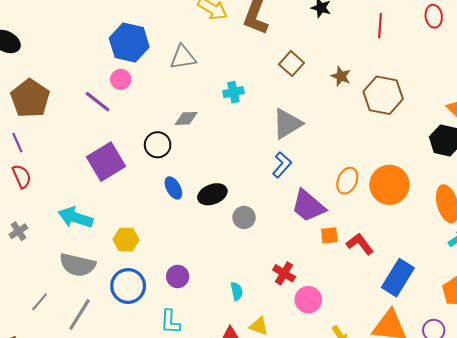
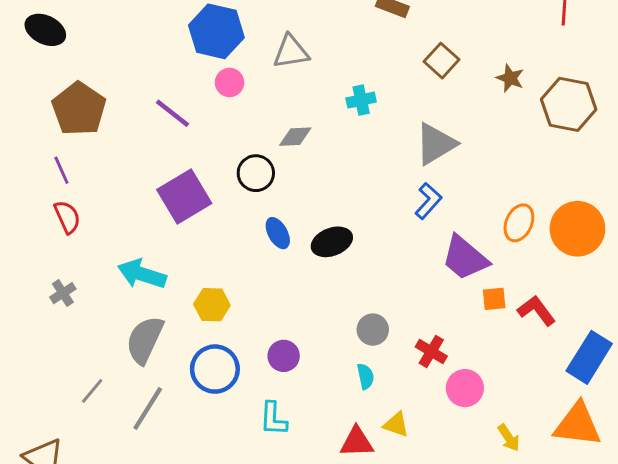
pink circle: (121, 79) -> (230, 83), moved
gray circle: (244, 217) -> (373, 330), moved
gray semicircle: (77, 265) -> (145, 340), turned 102

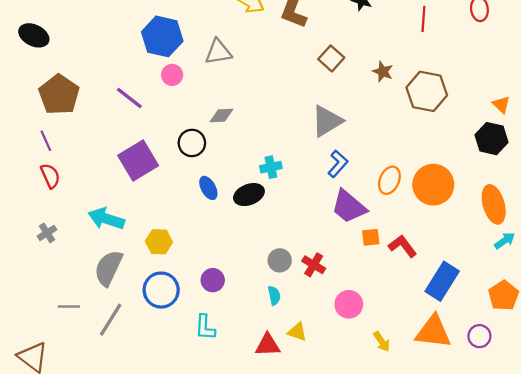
cyan cross: (361, 100) -> (271, 167), moved
blue L-shape: (428, 201) -> (338, 164), moved
red cross: (431, 351) -> (314, 265), moved
gray line: (92, 391) -> (69, 306), turned 50

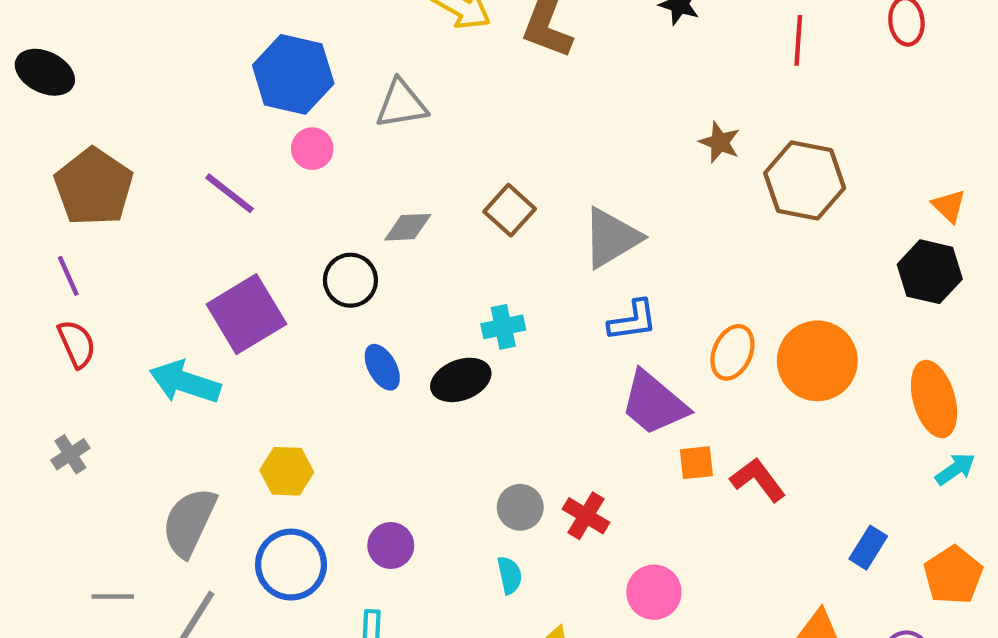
brown square: (331, 58) -> (510, 210), moved
blue L-shape: (338, 164) -> (633, 321), turned 40
cyan arrow: (106, 219) -> (185, 382), moved
blue rectangle: (442, 281) -> (868, 548), moved, size x0.6

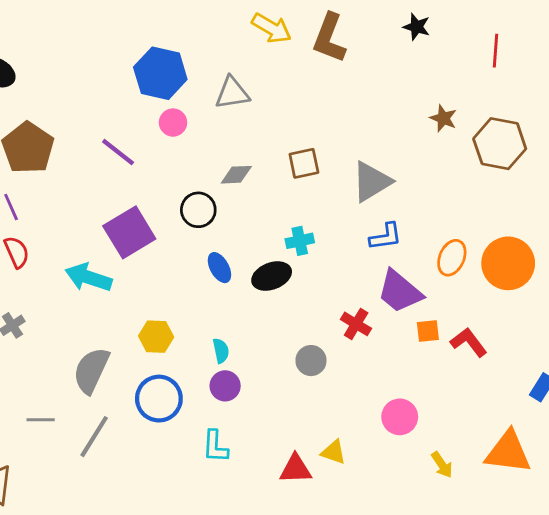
brown square: (510, 210) -> (304, 163), turned 36
red cross: (586, 516) -> (356, 324), moved
cyan semicircle: (510, 575) -> (221, 351), moved

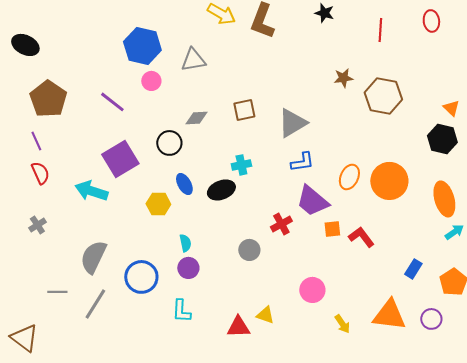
brown star: (443, 118) -> (343, 78), turned -30
red cross: (356, 324) -> (281, 224), turned 30
yellow hexagon: (156, 337) -> (158, 204), moved

